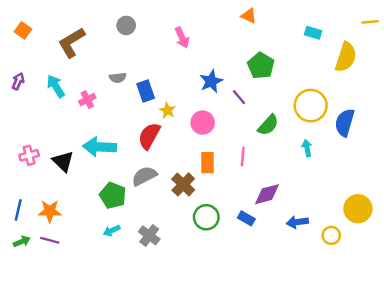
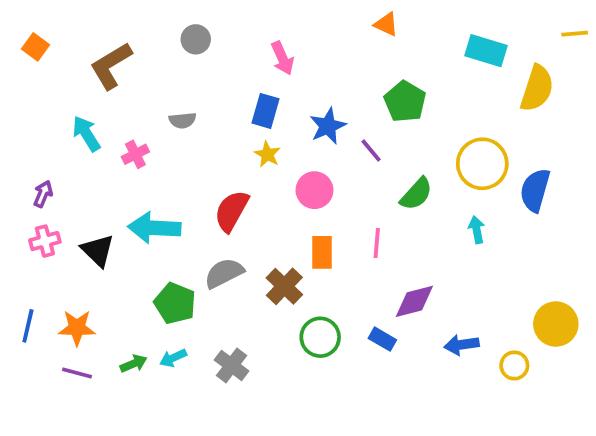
cyan rectangle: (313, 33) -> (486, 51), size x1.5
purple arrow: (18, 81) -> (43, 194), moved
blue rectangle: (146, 91) -> (265, 111), moved, turned 35
yellow star: (167, 110) -> (267, 154), moved
green arrow: (22, 242) -> (134, 364), moved

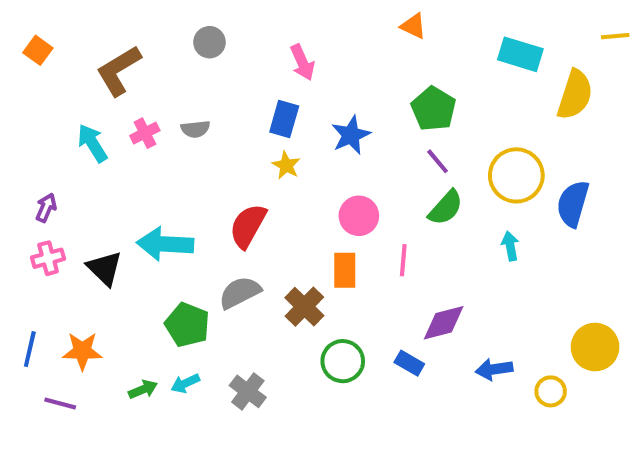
purple line: (371, 151) -> (438, 161), moved
pink cross: (135, 154) -> (145, 133), moved
pink circle: (314, 190) -> (359, 216), moved
purple line: (77, 373) -> (60, 404), moved

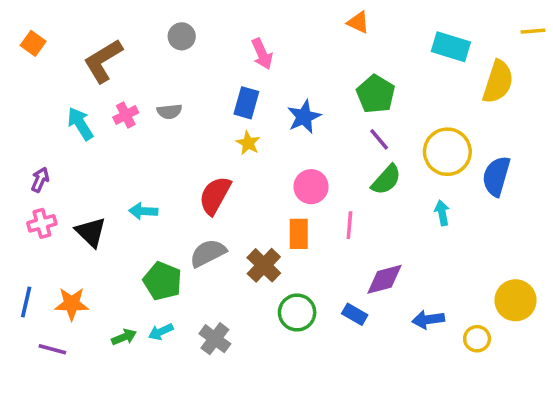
cyan arrow: (165, 244) -> (143, 211), size x0.6

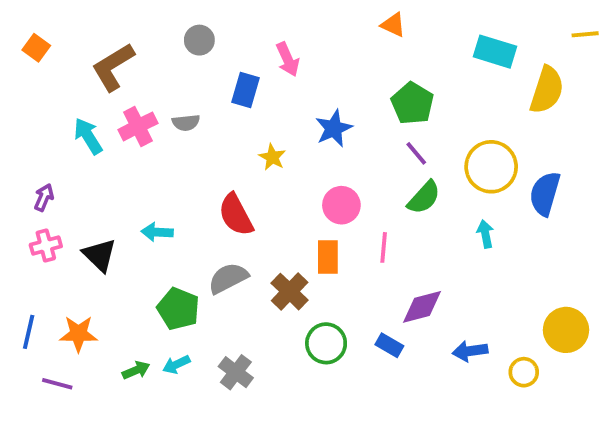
blue rectangle: (246, 103) -> (245, 90), moved
pink cross: (126, 115) -> (138, 126), size x1.4
red semicircle: (215, 195) -> (236, 215), turned -57

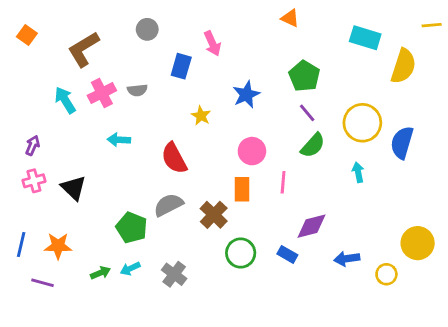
cyan arrow: (157, 232) -> (119, 140), moved

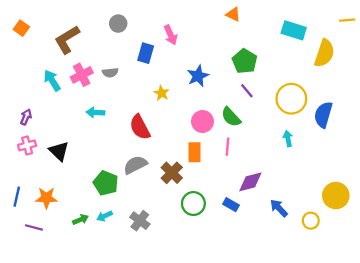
green semicircle: (313, 145) -> (231, 117), moved, turned 95
blue arrow: (347, 259) -> (279, 208), turned 54

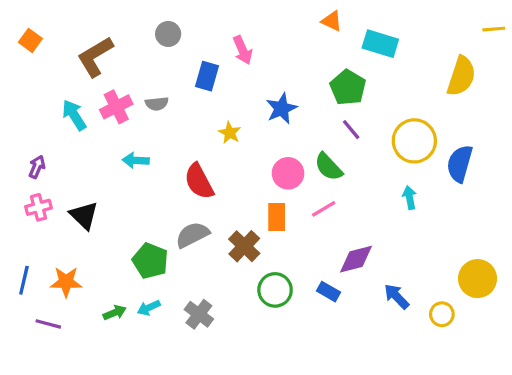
cyan rectangle: (294, 30) -> (380, 44), moved
pink line: (228, 147) -> (324, 209), turned 54

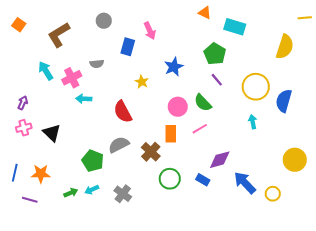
pink cross: (116, 107) -> (72, 78), moved
yellow circle: (478, 279) -> (295, 160), moved
blue arrow: (397, 296) -> (245, 183), size x1.4

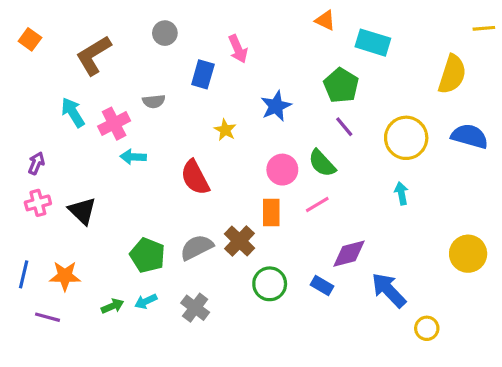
blue semicircle: (284, 101) -> (470, 136), moved, turned 90
gray semicircle: (119, 145) -> (197, 247), moved
yellow circle: (273, 194) -> (427, 328), moved

